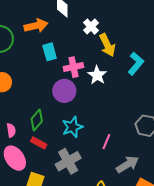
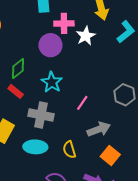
cyan star: (72, 127) -> (52, 82), turned -30
gray cross: (68, 161) -> (41, 115), turned 30

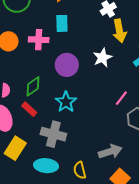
pink cross: (64, 23) -> (39, 40), moved
pink line: (82, 103) -> (121, 98), moved

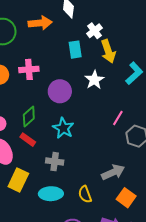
cyan rectangle: (62, 23) -> (75, 50), moved
gray cross: (53, 134) -> (55, 162), size x0.7

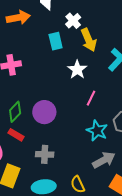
purple circle: (60, 91) -> (44, 112), moved
pink line: (118, 118) -> (91, 98), moved
cyan star: (63, 128) -> (97, 131), moved

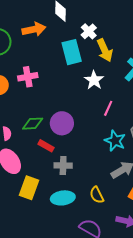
cyan rectangle: (56, 41) -> (72, 52), size x1.4
green diamond: (15, 112) -> (33, 124), turned 45
red rectangle: (16, 135) -> (46, 146), moved

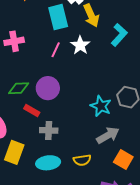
pink line: (108, 108) -> (56, 50), moved
yellow semicircle: (97, 195) -> (82, 160), turned -72

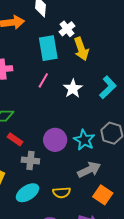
cyan L-shape: (119, 35) -> (108, 87), moved
white star: (80, 45) -> (73, 89), moved
purple circle: (48, 88) -> (55, 140), moved
cyan ellipse: (48, 163) -> (27, 193), turned -30

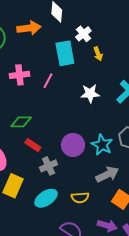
yellow arrow: (81, 49) -> (98, 54), size x0.6
pink line: (43, 80) -> (48, 81), moved
white star: (73, 89) -> (90, 94), turned 30
gray cross: (30, 160) -> (49, 166), turned -30

